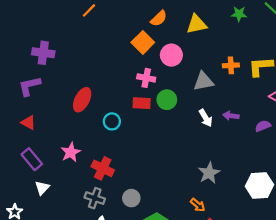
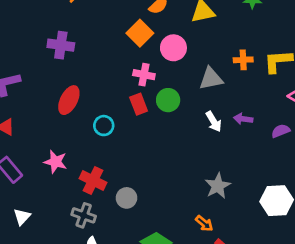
purple cross: (43, 53) -> (61, 45), moved
red rectangle: (142, 103) -> (139, 104), turned 66
pink star: (71, 152) -> (55, 162), turned -30
white triangle: (42, 188) -> (22, 217), moved
gray circle: (131, 198) -> (127, 198), moved

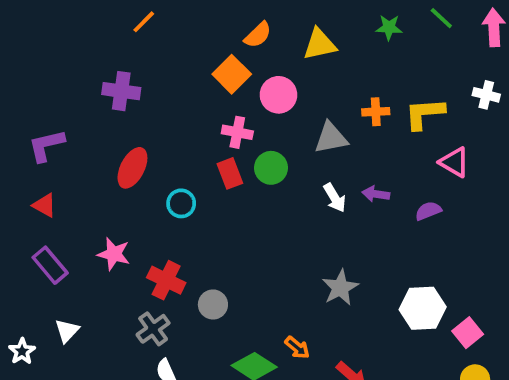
gray cross: (84, 215) -> (153, 329), turned 35
orange arrow: (204, 223) -> (297, 348), moved

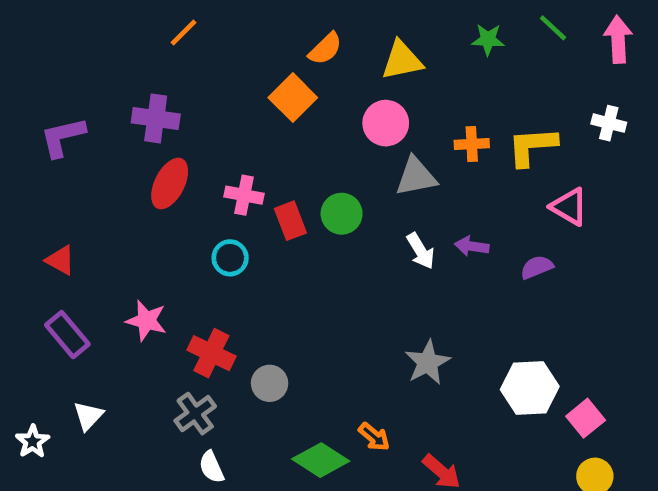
pink circle: (278, 95) -> (386, 123), moved
pink cross: (237, 132) -> (244, 195), moved
purple L-shape: (46, 145) -> (63, 137), moved
red ellipse: (132, 168) -> (170, 184), moved

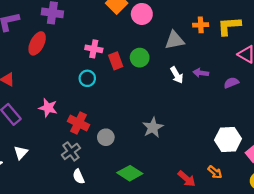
pink circle: (386, 123) -> (142, 14), moved
red ellipse: (170, 184) -> (37, 43), moved
gray star: (428, 362) -> (153, 127), moved
orange arrow: (374, 437) -> (215, 172), moved

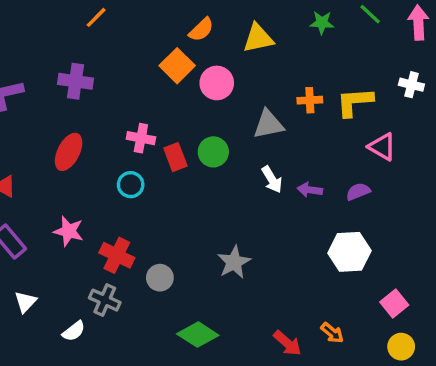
red ellipse: (37, 43) -> (69, 152), moved
purple arrow: (201, 73) -> (310, 190), moved
white hexagon: (228, 139) -> (349, 252), moved
gray cross: (71, 151) -> (105, 300), turned -30
white semicircle: (79, 177) -> (74, 331), moved, turned -104

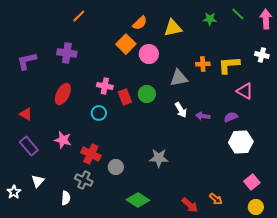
white hexagon: (349, 252) -> (241, 142), moved
gray star: (234, 262) -> (159, 158), turned 30
white semicircle: (74, 331) -> (66, 198), turned -48

